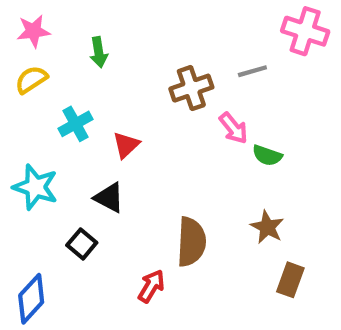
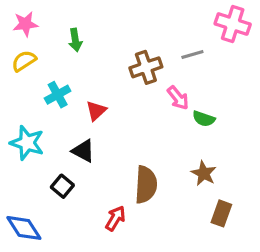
blue diamond: (31, 299) -> (24, 228), turned -75

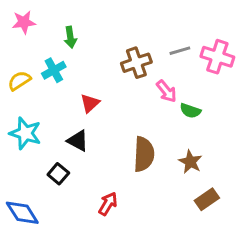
pink cross: (233, 24) -> (217, 57), moved
yellow semicircle: (24, 61) -> (19, 81), moved
cyan cross: (58, 95) -> (54, 70), moved
brown semicircle: (146, 185) -> (144, 154), moved
brown rectangle: (221, 213) -> (207, 199), turned 35

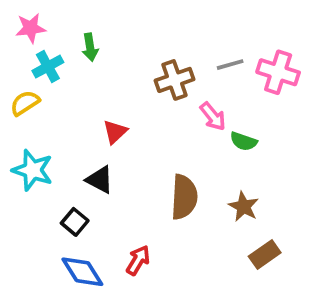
cyan cross: (54, 70) -> (48, 67), moved
blue diamond: (22, 213) -> (82, 272), moved

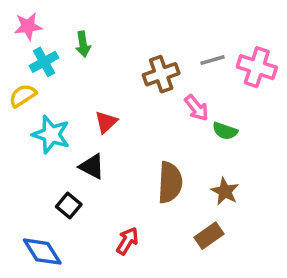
cyan star: (33, 170) -> (51, 135), moved
brown rectangle: (265, 255) -> (209, 236), moved
blue diamond: (82, 272) -> (42, 252), moved

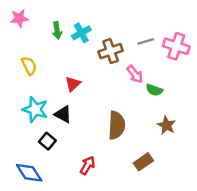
cyan cross: (44, 62) -> (81, 33), moved
yellow semicircle: (23, 96) -> (29, 66), moved, turned 96
cyan star: (51, 135) -> (35, 109), moved
brown star: (225, 191) -> (166, 125), moved

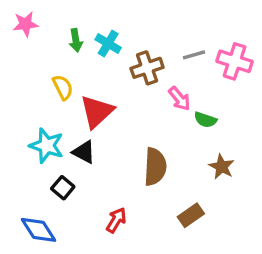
cyan cross: (81, 33) -> (108, 44), turned -30
yellow semicircle: (29, 66) -> (63, 87), moved
red triangle: (73, 84) -> (97, 112), size x1.6

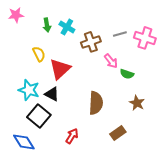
black square: (63, 188) -> (39, 116), size x1.6

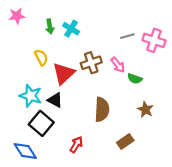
brown cross: (91, 42) -> (91, 63), moved

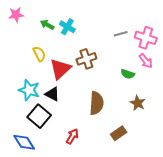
green arrow: (50, 27) -> (47, 25), turned 128
pink arrow: (118, 65) -> (146, 61), moved

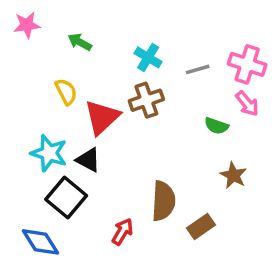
cyan cross: (67, 27) -> (148, 57), moved
gray line: (121, 34) -> (198, 69), moved
brown semicircle: (96, 103) -> (163, 201), moved

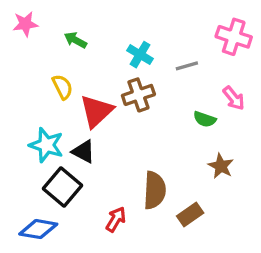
pink cross: (247, 64) -> (234, 37), moved
blue diamond: (40, 242) -> (38, 229), turned -48

